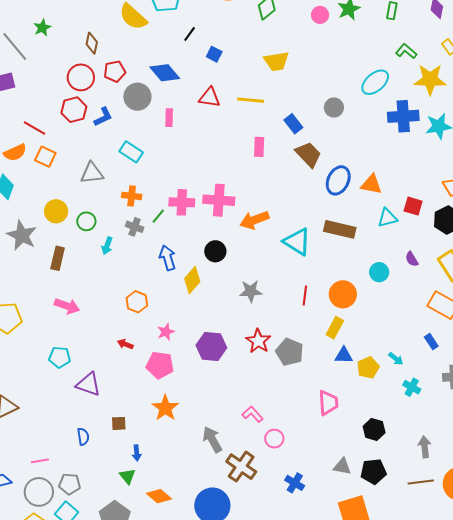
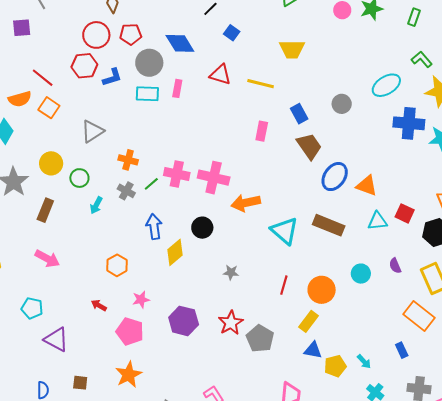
cyan rectangle: (131, 152) -> (147, 94), moved, turned -40
gray triangle: (92, 173) -> (92, 131), turned -35
gray star: (251, 291) -> (231, 272), size x0.7

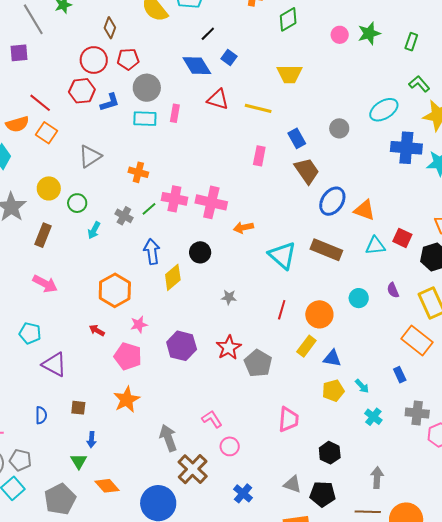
blue diamond: (180, 43) -> (197, 66), moved
orange cross: (128, 160) -> (138, 172), moved
orange arrow: (246, 203) -> (243, 227), size x0.7
orange hexagon: (117, 265) -> (115, 290), size x1.5
blue triangle: (313, 350) -> (332, 358), moved

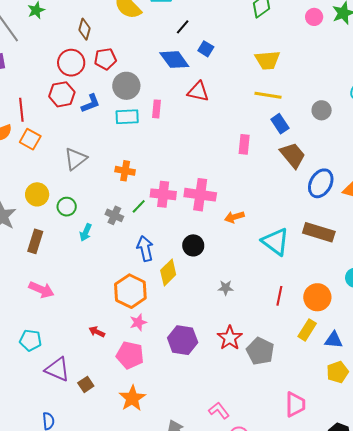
red line: (40, 103) -> (21, 110), turned 50
yellow line: (258, 108) -> (268, 95), moved
orange hexagon: (115, 290) -> (130, 291), moved
brown square: (78, 408) -> (86, 384), moved, turned -35

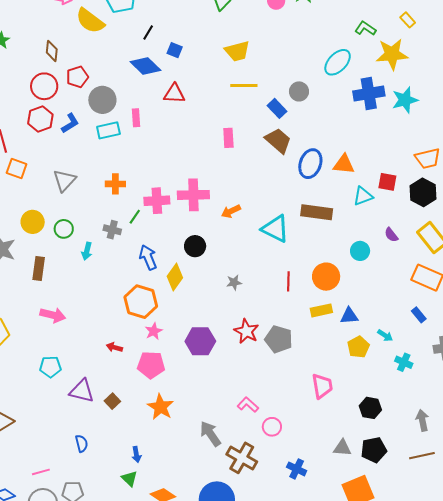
blue rectangle: (280, 124) -> (277, 108), moved
yellow rectangle: (307, 330) -> (321, 310), turned 55

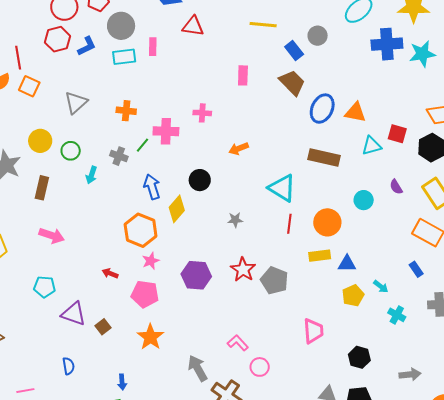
pink cross: (193, 195) -> (202, 113), moved, size x0.6
cyan triangle: (275, 229) -> (282, 188), moved
gray arrow: (422, 420) -> (410, 374), turned 90

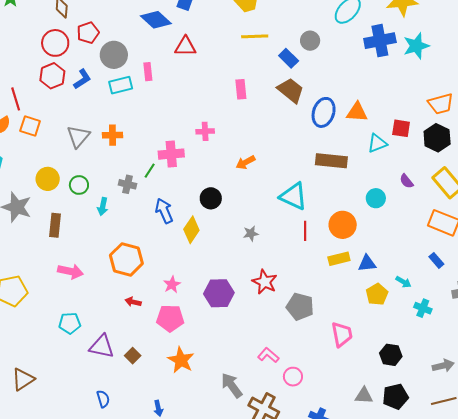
orange cross: (126, 111) -> (113, 135), moved
orange hexagon: (141, 230) -> (126, 259), moved
gray pentagon: (274, 280) -> (300, 307), moved

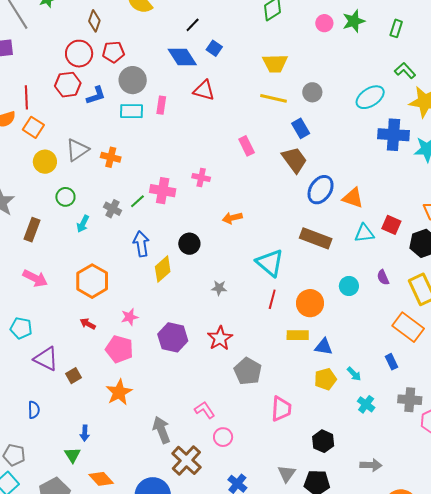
gray circle: (310, 41) -> (312, 92), moved
pink rectangle: (241, 89) -> (247, 146), turned -36
yellow circle: (48, 179) -> (45, 162), moved
gray triangle: (364, 396) -> (287, 474), turned 48

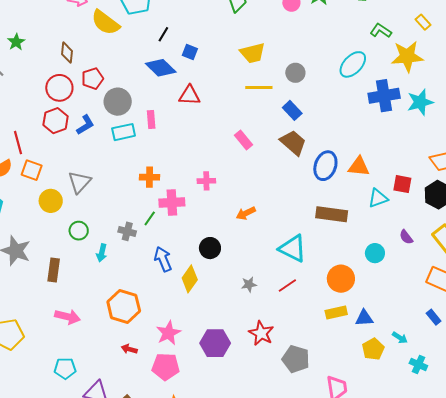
orange cross: (111, 157) -> (149, 177), moved
red line: (272, 299) -> (287, 286), moved, turned 54
pink star: (130, 317) -> (168, 333), size x1.4

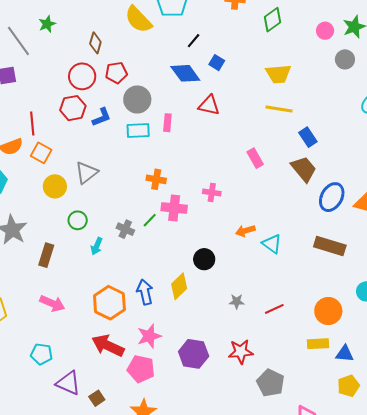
gray circle: (295, 73) -> (345, 59), moved
cyan triangle: (293, 249) -> (272, 244), moved, size x0.7
blue arrow: (163, 259) -> (145, 292), moved
red star: (261, 333) -> (241, 352), turned 30
red arrow: (129, 349) -> (108, 346), size x2.0

